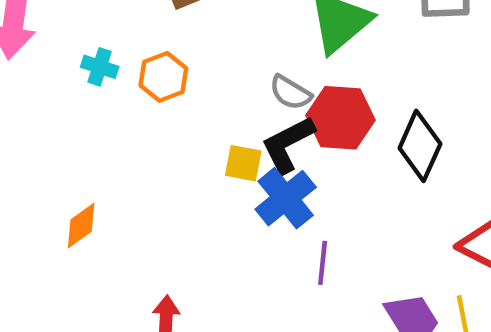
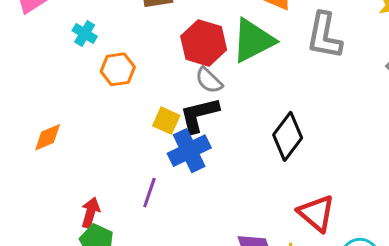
orange hexagon: (163, 77) -> (118, 69), moved
red hexagon: (340, 118) -> (204, 43), moved
purple line: (323, 263) -> (149, 193), moved

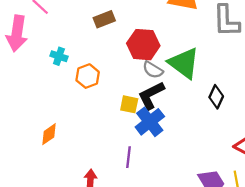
green triangle: (253, 40) -> (184, 63), moved, turned -44
black diamond: (288, 136) -> (216, 97), size x0.7

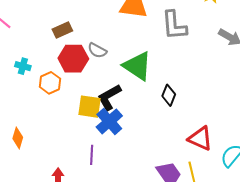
red hexagon: (143, 45) -> (73, 59), moved
gray semicircle: (153, 70) -> (97, 50), moved
yellow square: (129, 104) -> (90, 107), size x1.4
orange diamond: (49, 134) -> (18, 138), turned -35

